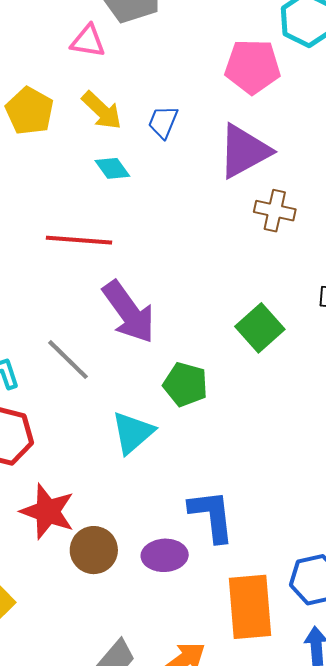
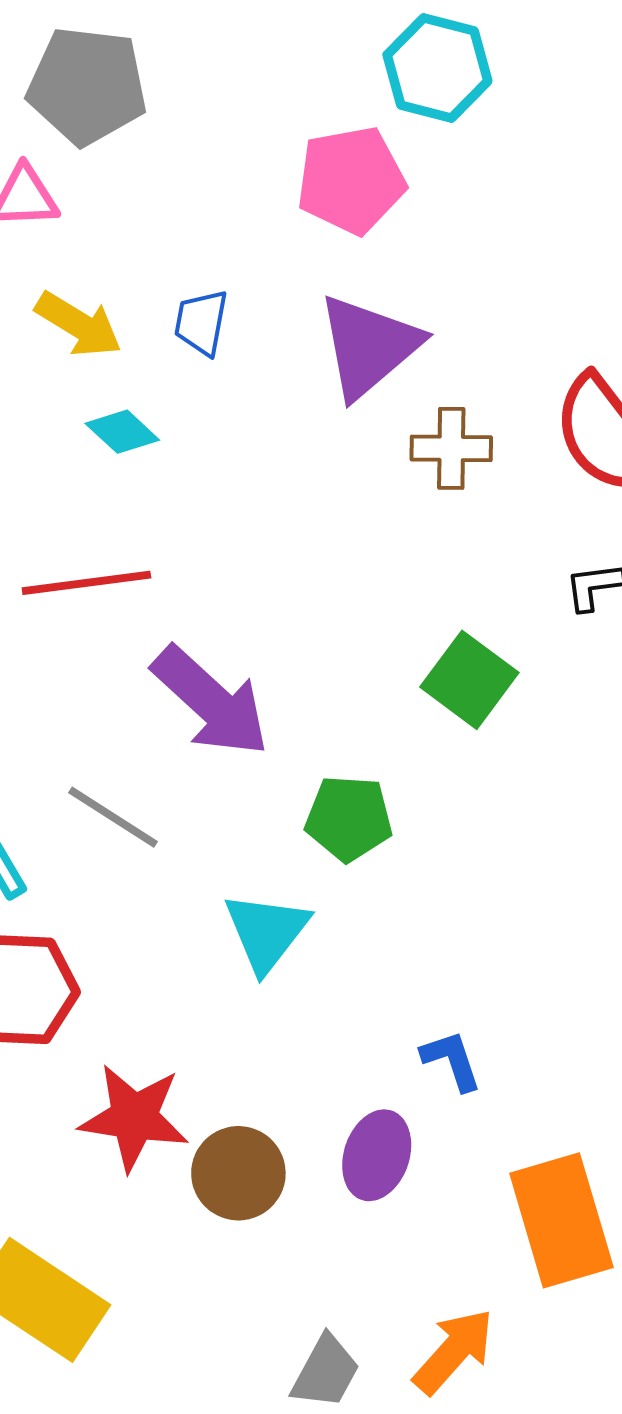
blue L-shape: (212, 516) -> (452, 1060), size x0.6
purple ellipse: (165, 555) -> (377, 1155), turned -57

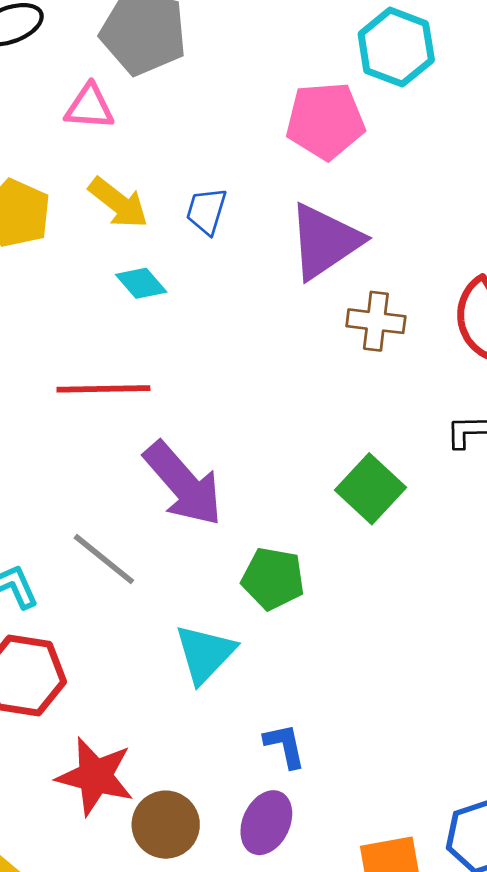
blue L-shape: (452, 1060) -> (285, 746), moved

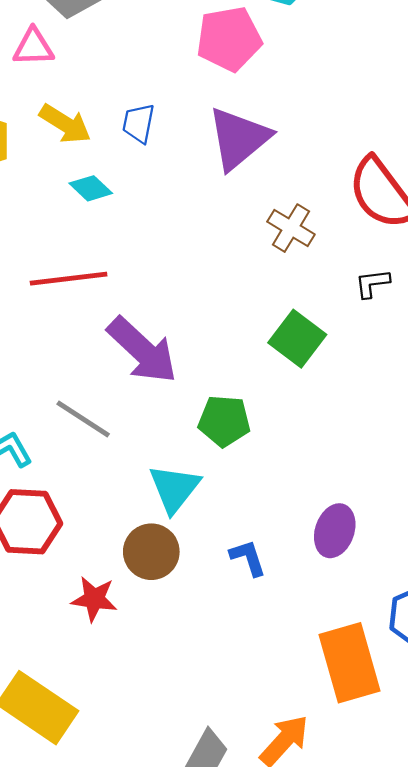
brown cross: (376, 321) -> (291, 228), moved, turned 30
red star: (95, 776) -> (94, 599), size x0.7
purple ellipse: (266, 823) -> (335, 531), moved
brown circle: (166, 825) -> (151, 552), moved

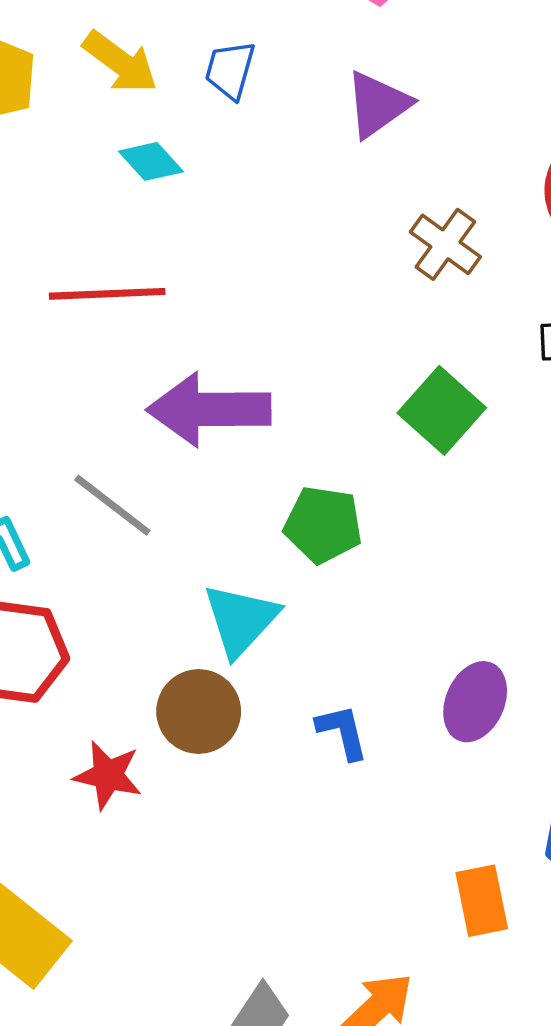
purple triangle: (239, 138) -> (378, 104), size x0.7
purple arrow: (142, 350) -> (209, 409), turned 132
orange rectangle: (350, 663) -> (482, 901), size x0.6

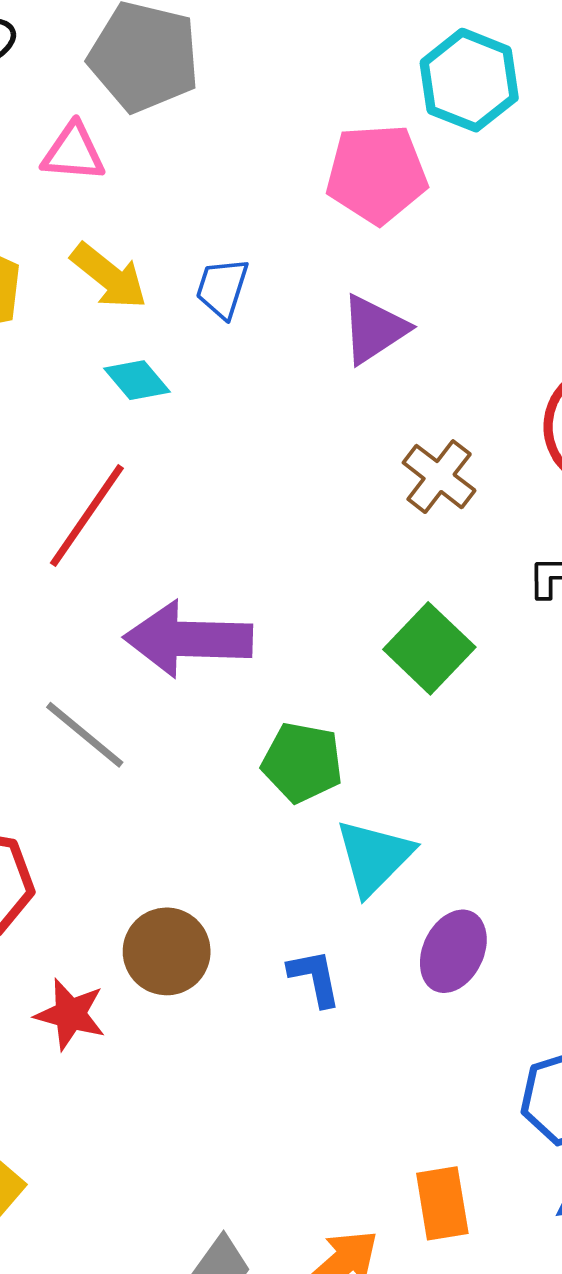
red line: (107, 294) -> (87, 516), turned -55
cyan triangle: (241, 620) -> (374, 857), moved
orange rectangle: (482, 901) -> (442, 1203), moved

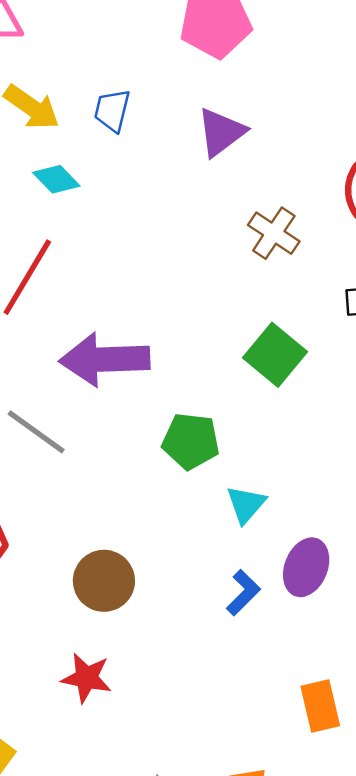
cyan triangle: (374, 857) -> (246, 504), size x0.7
blue L-shape: (315, 978) -> (243, 593), moved, turned 60
red star: (70, 1014) -> (86, 678), moved
orange rectangle: (442, 1203) -> (320, 706), moved

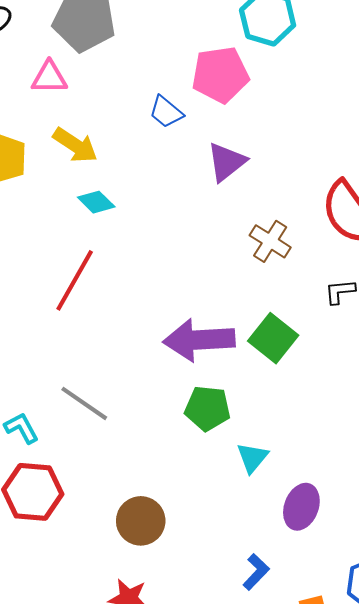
blue trapezoid: (112, 110) -> (166, 112), moved, turned -63
purple arrow: (105, 359) -> (199, 340), moved
blue L-shape: (243, 593) -> (256, 572), moved

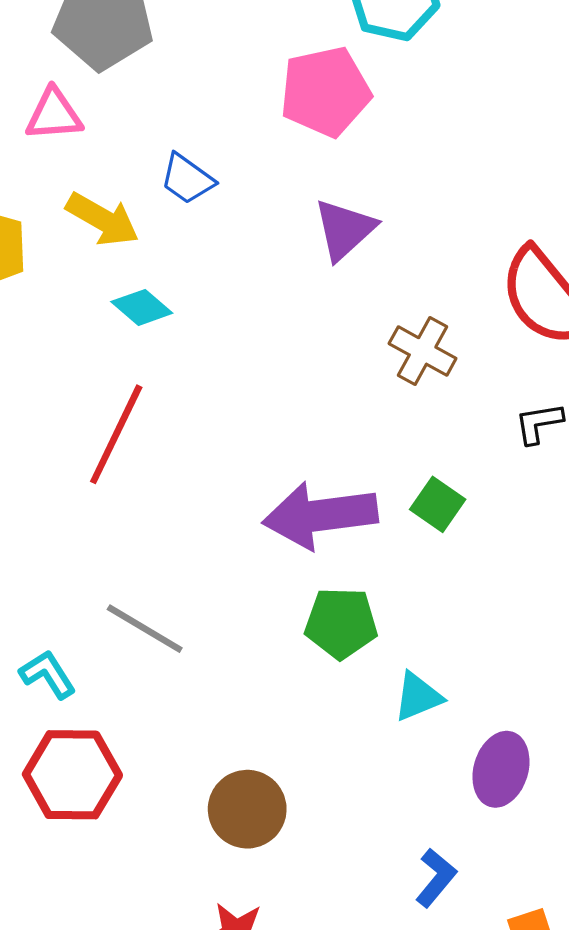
blue trapezoid: (166, 112) -> (187, 179), moved
green square: (273, 338) -> (438, 504), size x0.7
cyan triangle: (252, 458) -> (418, 697), turned 32

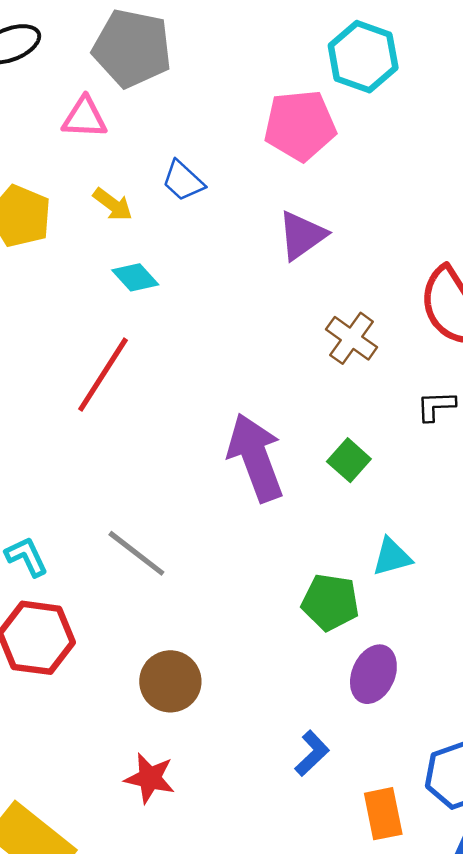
yellow arrow: (103, 219) -> (113, 204), size x0.7
purple arrow: (320, 515) -> (256, 458), turned 70
green pentagon: (341, 623) -> (330, 602), moved
gray line: (145, 629) -> (136, 553), moved
cyan triangle: (418, 697) -> (392, 557), moved

